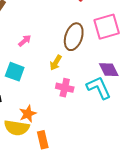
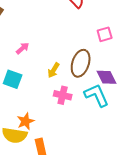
pink square: (107, 27) -> (105, 34), size x0.6
brown ellipse: (74, 37) -> (81, 63), moved

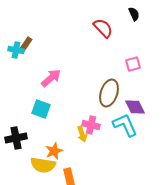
pink arrow: (23, 48) -> (51, 78), size x1.5
yellow arrow: (54, 70) -> (82, 134), moved, turned -49

